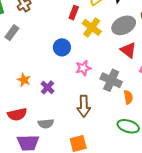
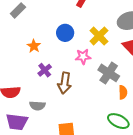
yellow cross: (92, 27) -> (99, 36), moved
orange star: (24, 80) -> (34, 46), moved
brown arrow: (84, 106) -> (65, 83), moved

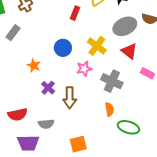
orange semicircle: (123, 92) -> (109, 109), moved

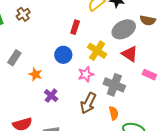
red rectangle: (75, 13) -> (75, 27), moved
gray rectangle: (13, 33) -> (14, 58), moved
brown arrow: (70, 98) -> (88, 103), moved, turned 30

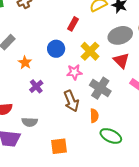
brown arrow: (88, 103) -> (71, 101), turned -60

